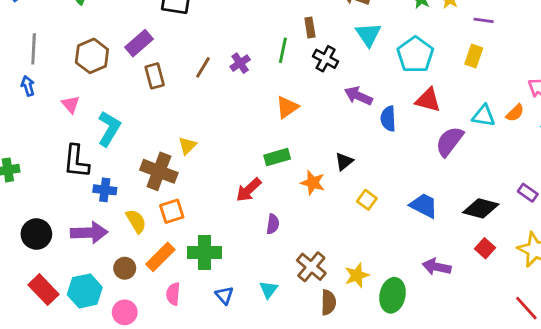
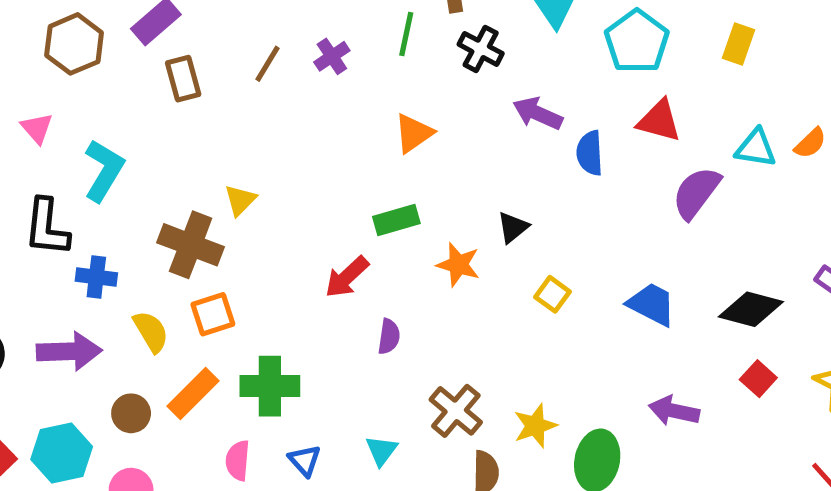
pink semicircle: (173, 294) -> (238, 460), moved

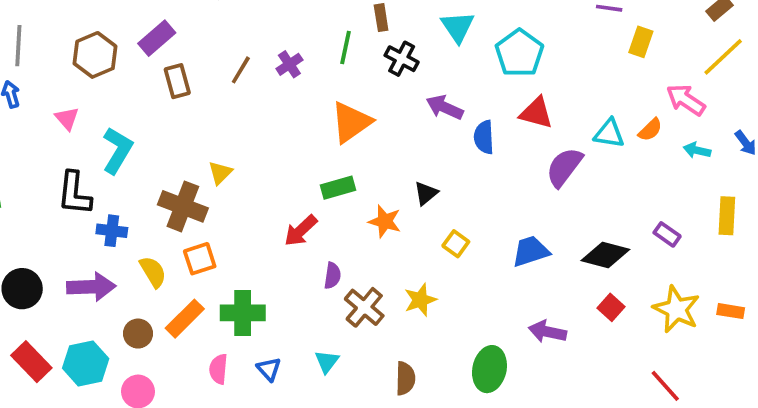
yellow rectangle: (738, 44) -> (641, 42), moved
orange triangle: (414, 133) -> (351, 122), size x1.4
blue trapezoid: (652, 304) -> (531, 251), turned -45
brown cross: (456, 411) -> (364, 307), moved
yellow star: (535, 426) -> (420, 300), moved

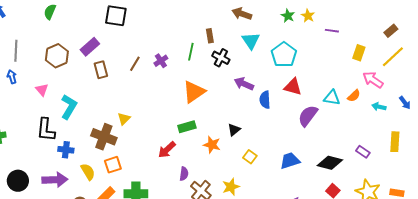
yellow rectangle: (641, 42) -> (359, 53), moved

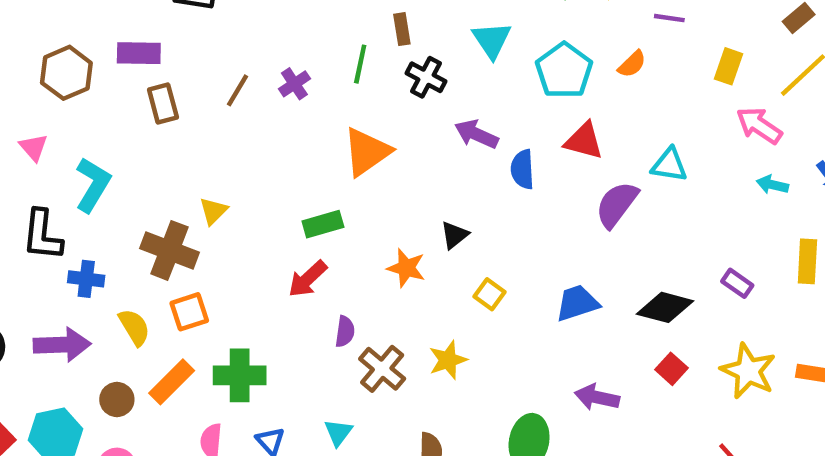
purple rectangle: (90, 47) -> (139, 53), turned 42
orange semicircle: (354, 96) -> (632, 64), moved
green rectangle: (187, 127) -> (323, 224), moved

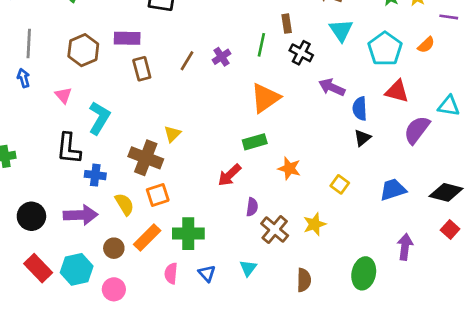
green rectangle: (323, 224) -> (255, 142), moved
black triangle: (454, 235) -> (362, 138), moved
purple arrow: (597, 397) -> (405, 247), turned 85

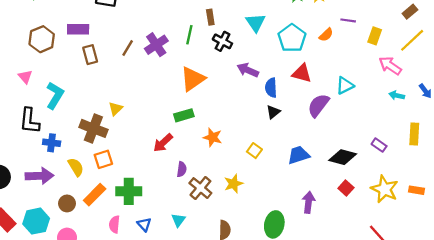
purple line: (449, 17) -> (348, 20), moved
purple cross: (222, 57) -> (156, 45), size x1.5
cyan triangle: (449, 106) -> (345, 85), turned -36

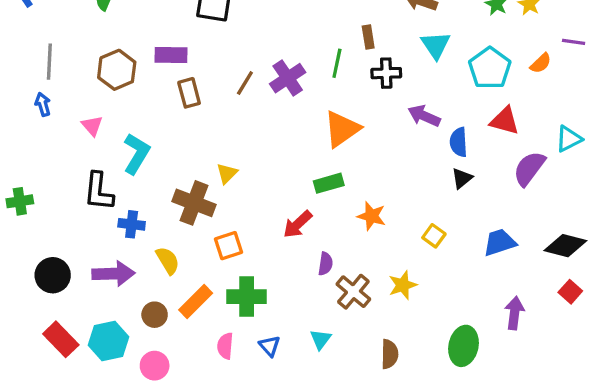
black cross: (222, 41) -> (386, 73), turned -30
orange square: (103, 159) -> (228, 246), moved

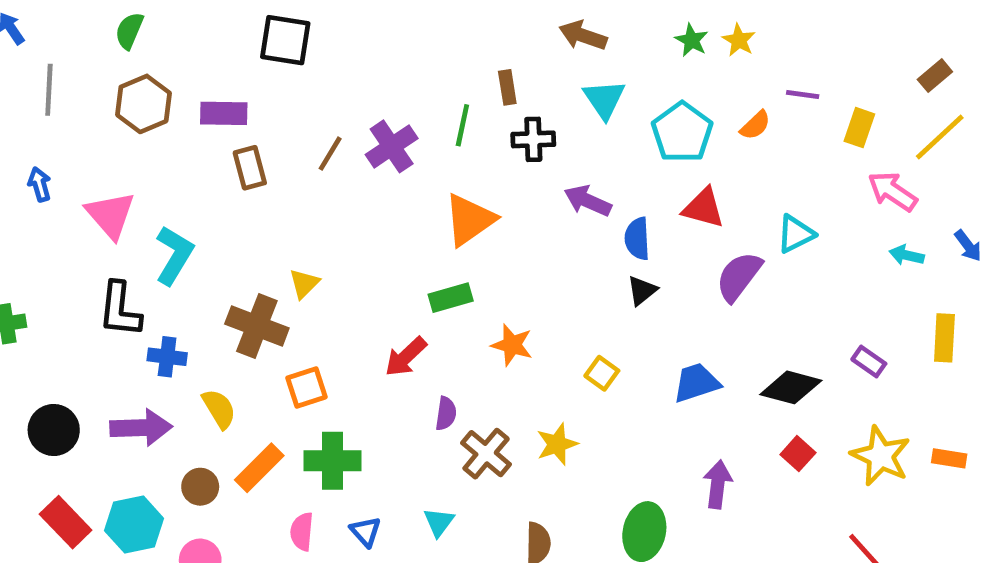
gray line: (49, 62) -> (49, 90), moved
brown hexagon: (117, 70) -> (143, 104), moved
pink triangle: (92, 126) -> (110, 215), size x1.6

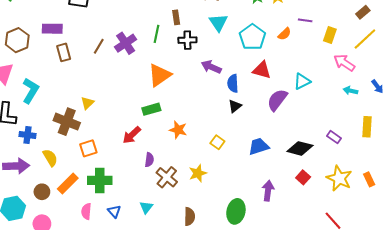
brown hexagon: (143, 104) -> (17, 40), moved
orange rectangle: (949, 458) -> (369, 179), turned 56

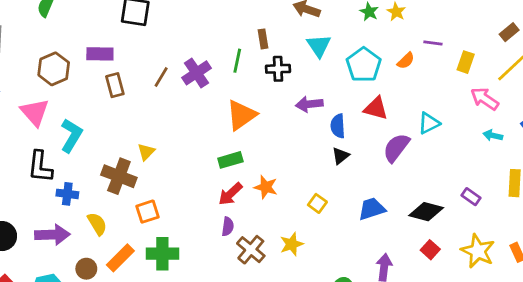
purple arrow: (211, 67) -> (309, 104), turned -30
red arrow: (132, 135) -> (230, 194), moved

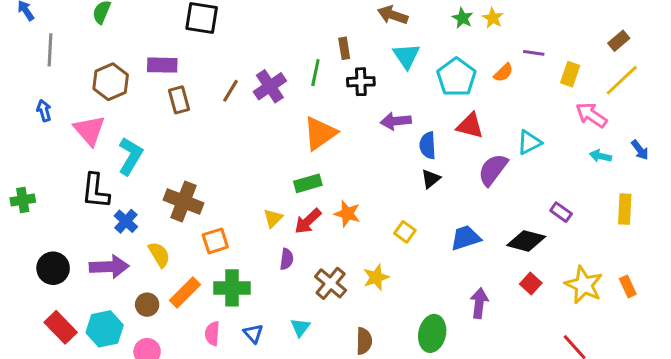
yellow triangle: (146, 152) -> (273, 218), moved
blue cross: (67, 194) -> (126, 221), turned 35
purple rectangle: (471, 197) -> (561, 212), moved
purple semicircle: (228, 227) -> (287, 259), moved

